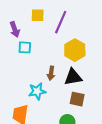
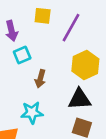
cyan square: (25, 47) -> (22, 55), turned -32
brown arrow: (51, 73) -> (40, 79), moved

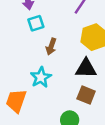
cyan star: (32, 113) -> (41, 77), turned -30

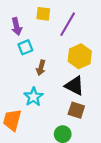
black triangle: (86, 68) -> (74, 86), turned 30

